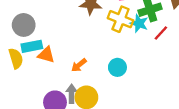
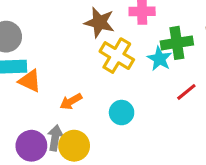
yellow cross: (121, 19) -> (117, 56), moved
red line: (161, 33) -> (186, 92), moved

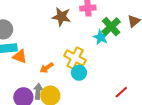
green cross: (177, 43) -> (111, 27), turned -30
yellow cross: (117, 56) -> (75, 58), moved
red line: (186, 92) -> (121, 92), moved

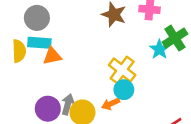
orange triangle: (20, 56) -> (52, 56), turned -42
orange arrow: (47, 68) -> (111, 104), moved

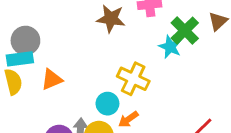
cyan rectangle: (39, 43) -> (20, 59), moved
cyan circle: (124, 90) -> (107, 104), moved

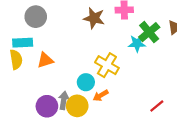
gray circle: (25, 41) -> (36, 17), moved
cyan star: (170, 47) -> (137, 43), turned -30

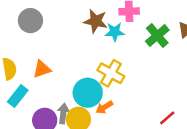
cyan rectangle: (23, 43) -> (18, 96), moved, turned -48
cyan star: (137, 43) -> (115, 32), moved
cyan circle: (86, 82) -> (88, 93), size x1.5

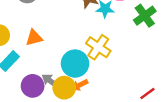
orange arrow: (104, 107) -> (80, 85), moved
gray arrow: (63, 113) -> (50, 81), turned -66

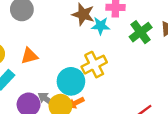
yellow cross: (98, 47) -> (94, 65), turned 30

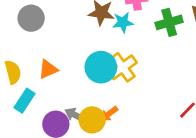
green cross: (141, 32) -> (169, 22), turned 30
cyan circle: (71, 81) -> (101, 67), moved

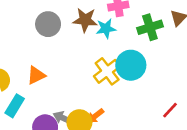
gray circle: (31, 18) -> (48, 24), moved
cyan circle: (101, 67) -> (131, 65), moved

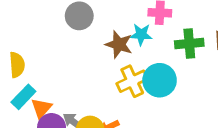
brown star: (85, 20) -> (119, 44), moved
orange triangle: (36, 75) -> (41, 108), moved, turned -36

